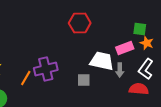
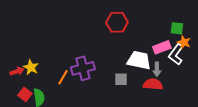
white L-shape: (146, 69) -> (176, 54), moved
red semicircle: (139, 89) -> (153, 84), moved

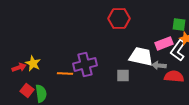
gray arrow: (157, 69) -> (159, 65), turned 96
orange line: (63, 77) -> (65, 73), turned 63
red semicircle: (153, 84) -> (174, 76), moved

